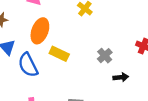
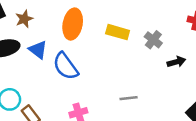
yellow rectangle: (59, 54) -> (118, 32), moved

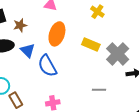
gray cross: (153, 40) -> (118, 54), size x1.6
gray line: (129, 98) -> (99, 90), moved

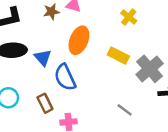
brown star: (20, 25) -> (51, 12), moved
gray line: (99, 90) -> (125, 110), turned 32
brown rectangle: (16, 100) -> (45, 103), moved

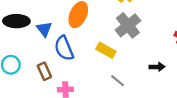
yellow rectangle: (118, 56) -> (106, 50), moved
gray cross: (150, 69) -> (128, 25), moved

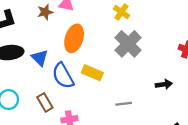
yellow rectangle: (106, 50) -> (92, 73), moved
gray line: (118, 81) -> (124, 104), turned -40

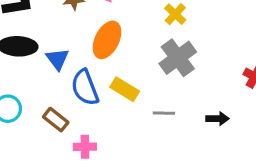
brown rectangle: (45, 102) -> (56, 120), turned -30
gray line: (124, 104) -> (164, 113), moved

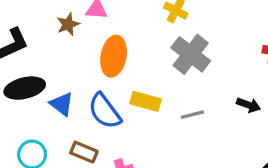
blue triangle: (57, 59) -> (62, 104), moved
black arrow: (218, 119) -> (249, 105), turned 35

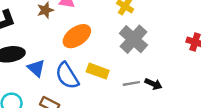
orange ellipse: (114, 56) -> (77, 36), turned 40
black arrow: (249, 105) -> (153, 84), moved

